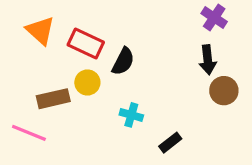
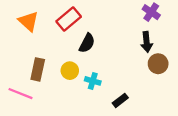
red rectangle: (86, 44) -> (69, 19), moved, turned -65
yellow circle: (87, 82) -> (70, 71), moved
brown rectangle: (53, 99) -> (38, 69), turned -65

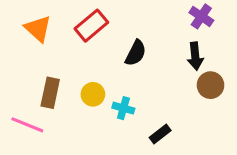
black semicircle: (87, 43) -> (136, 53), moved

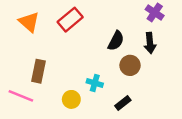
black semicircle: (136, 53) -> (116, 41), moved
brown circle: (211, 85) -> (130, 65), moved
yellow circle: (93, 94) -> (71, 99), moved

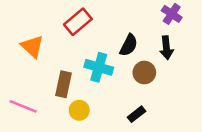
orange triangle: (29, 22) -> (32, 46), moved
brown rectangle: (38, 71) -> (64, 84), moved
cyan cross: (95, 83) -> (99, 67), moved, size x1.5

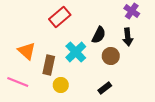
orange triangle: (32, 46) -> (27, 51), moved
cyan cross: (99, 67) -> (76, 52), turned 30

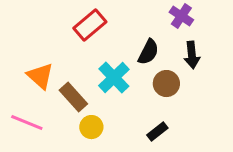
purple cross: (132, 11) -> (181, 16), moved
brown rectangle: (49, 65) -> (73, 97), turned -54

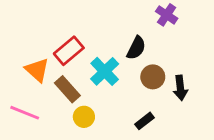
red rectangle: (90, 25) -> (69, 51), moved
black arrow: (192, 55) -> (180, 88), moved

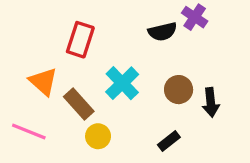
black semicircle: (136, 48) -> (162, 32), moved, turned 50
red rectangle: (69, 51) -> (80, 40), moved, turned -32

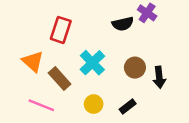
pink line: (29, 131) -> (41, 105), moved
yellow circle: (98, 136) -> (94, 104), moved

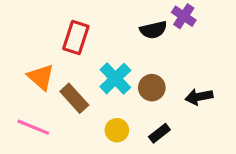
brown circle: (135, 68) -> (152, 88), moved
black arrow: (159, 77) -> (199, 97), turned 85
pink line: (41, 105) -> (33, 127), moved

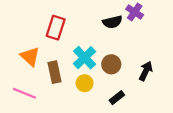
black arrow: (199, 97) -> (146, 71), turned 126
brown rectangle: (74, 98) -> (54, 72), turned 30
yellow circle: (117, 130) -> (85, 83), moved

